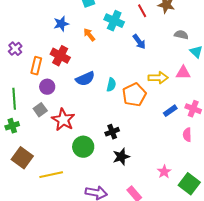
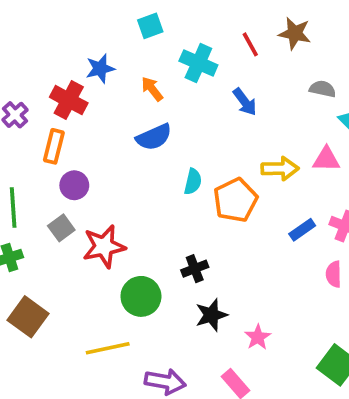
red cross: (60, 56) -> (69, 100), moved
blue semicircle: (85, 79) -> (154, 137), moved
red star: (63, 120) -> (104, 246), turned 30
pink star: (164, 172) -> (258, 337), moved
yellow line: (51, 175) -> (108, 348), moved

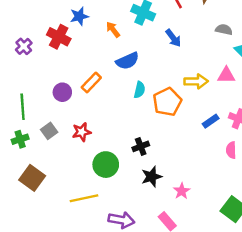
blue semicircle: (154, 137) -> (127, 61), moved
orange rectangle: (54, 146) -> (91, 83), moved, turned 30
gray square: (61, 228) -> (49, 131), moved
red star: (104, 246) -> (82, 132), size x0.7

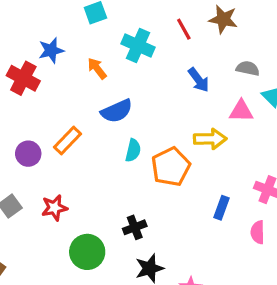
blue arrow: (173, 38) -> (199, 80), moved
pink triangle: (226, 75) -> (241, 111), moved
blue rectangle: (211, 121) -> (222, 208), moved, turned -35

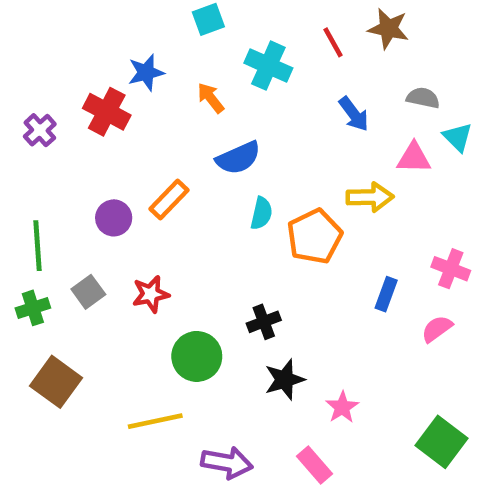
pink semicircle: (258, 232) -> (437, 329), turned 55

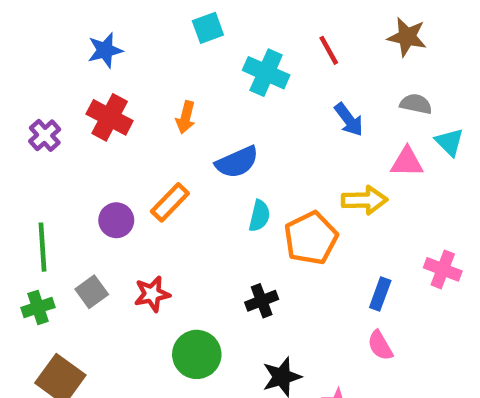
brown star: (388, 29) -> (407, 37), moved
blue star: (146, 72) -> (105, 50), moved
orange arrow: (211, 98) -> (186, 117), moved, turned -128
black cross: (264, 322) -> (262, 301), moved
pink semicircle: (437, 329) -> (380, 345), moved, turned -84

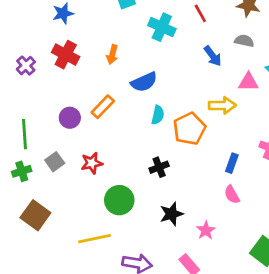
gray semicircle: (416, 104) -> (244, 41), moved

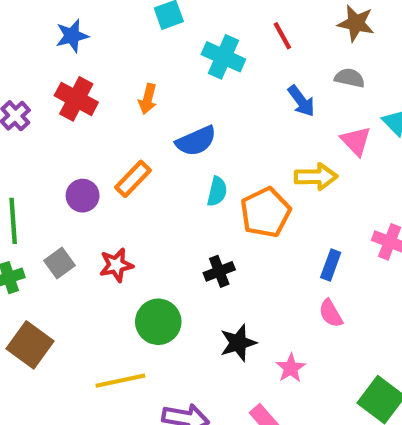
pink triangle: (248, 82) -> (356, 141), turned 45

